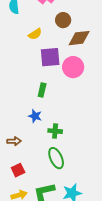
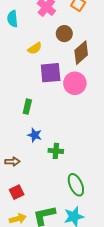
brown diamond: (79, 38) -> (81, 53), turned -35
green rectangle: (42, 90) -> (27, 107), moved
green ellipse: (56, 158) -> (76, 185), moved

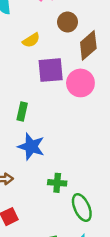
blue star: (35, 135) -> (31, 147), size x1.5
green cross: (56, 151) -> (57, 183), moved

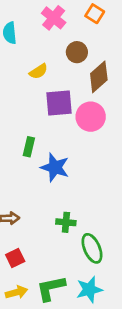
blue star: (31, 147) -> (55, 167), moved

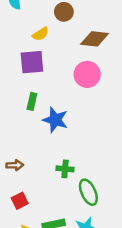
brown circle: (77, 52) -> (64, 12), moved
brown diamond: (99, 77) -> (95, 39), turned 48
purple square: (59, 103) -> (32, 62), moved

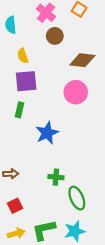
yellow semicircle: (41, 34) -> (23, 56), moved, turned 104
green rectangle: (32, 101) -> (19, 110), moved
blue star: (55, 120) -> (47, 133), turned 30

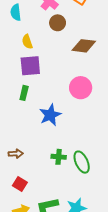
pink circle: (76, 92) -> (81, 88), moved
green ellipse: (77, 198) -> (82, 162), moved
red square: (15, 206) -> (20, 184), turned -32

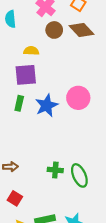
yellow semicircle: (27, 42) -> (31, 51), moved, turned 112
brown diamond: (84, 46) -> (82, 30), moved, turned 40
blue star: (50, 115) -> (47, 105), moved

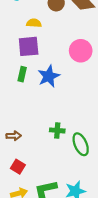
pink circle: (78, 98) -> (81, 51), moved
green cross: (55, 170) -> (57, 130), moved

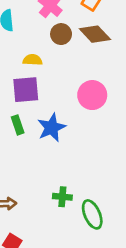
green rectangle: (22, 74) -> (18, 125), turned -32

